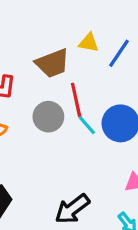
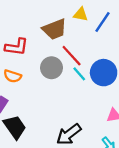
red line: (76, 100) -> (72, 56), turned -30

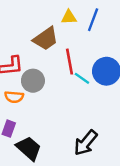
red line: (72, 56) -> (69, 62), turned 45
gray circle: (52, 68) -> (33, 81), moved

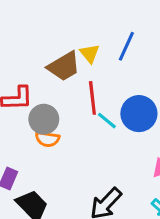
yellow triangle: (69, 17) -> (90, 53), moved, turned 49
orange semicircle: (14, 97) -> (47, 139), moved

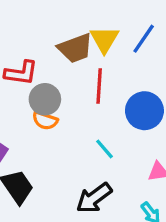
yellow triangle: (90, 53) -> (104, 39), size x1.4
cyan line: (107, 121) -> (105, 149), moved

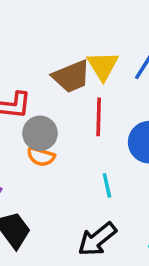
cyan line: (105, 149) -> (107, 185), turned 30

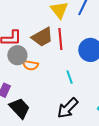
brown trapezoid: (71, 76) -> (42, 37), moved
gray circle: (40, 133) -> (17, 55), moved

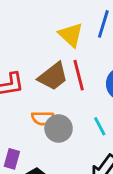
gray circle: (17, 55) -> (59, 128), moved

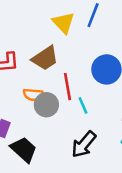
red line: (79, 75) -> (68, 87), moved

